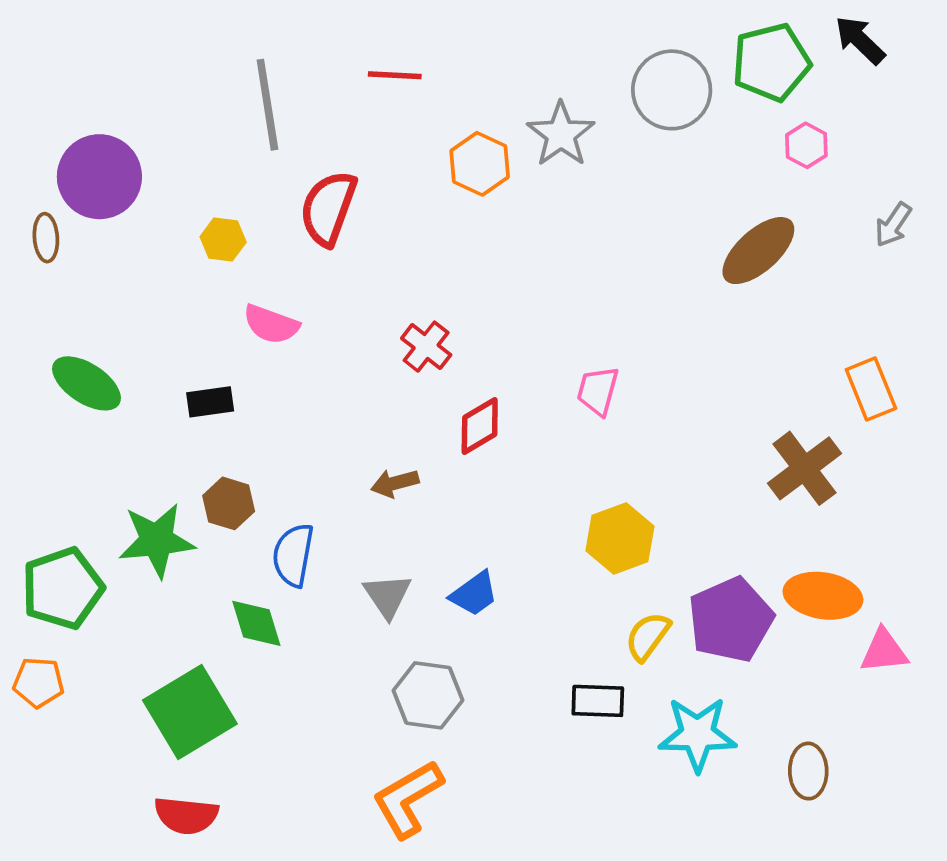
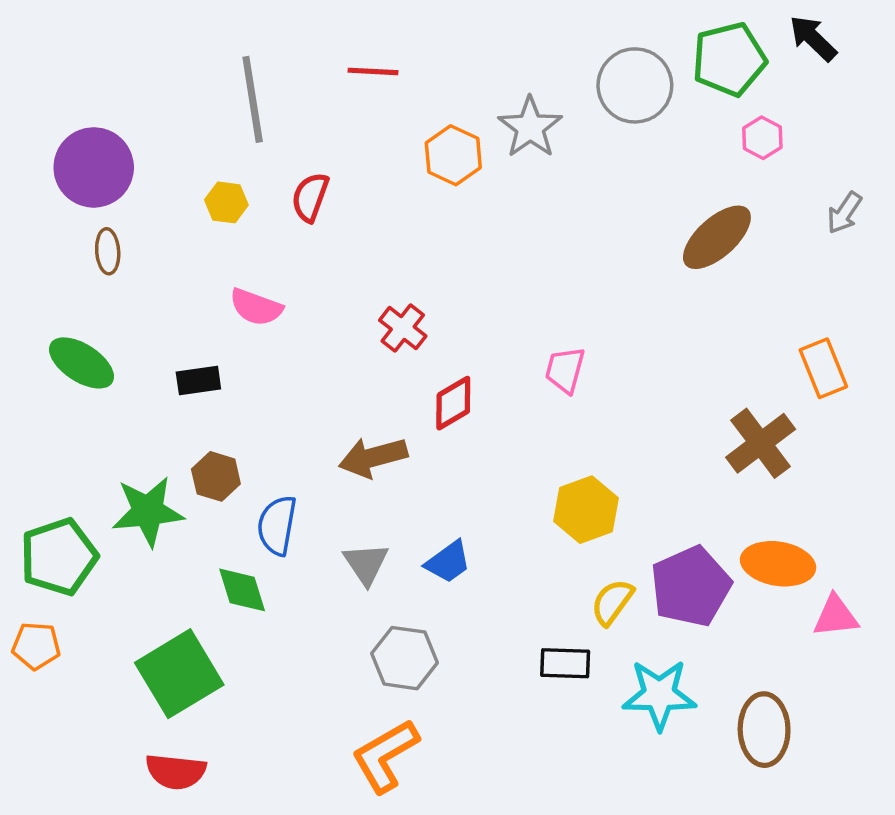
red semicircle: (328, 208) -> (310, 197), size x0.7
brown ellipse: (46, 238) -> (108, 251), moved
yellow hexagon: (223, 239) -> (226, 202), moved
brown arrow: (395, 483) -> (373, 457), size x1.5
brown ellipse: (808, 771) -> (764, 730), size x1.4

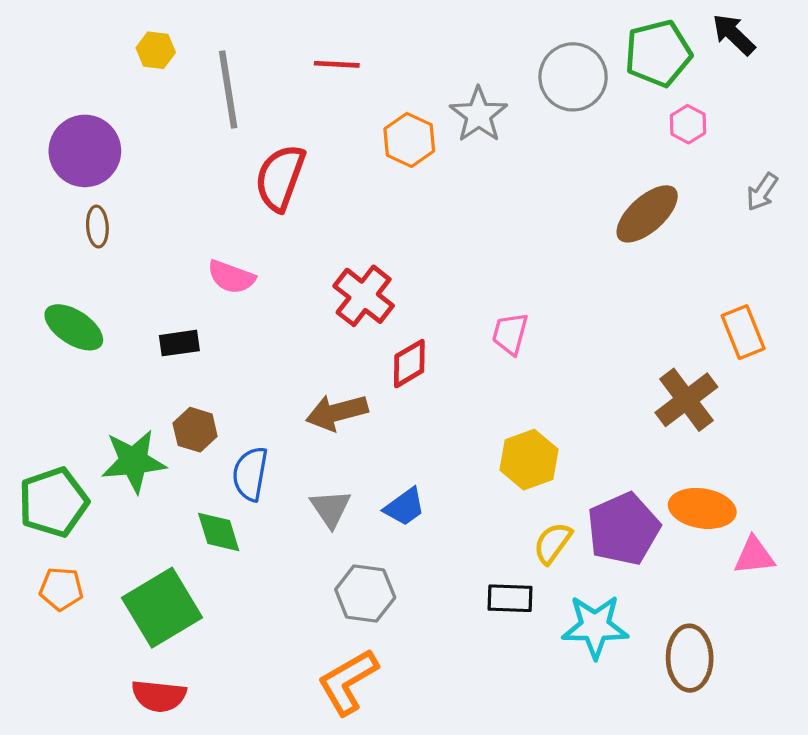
red semicircle: (310, 197) -> (280, 178), size x1.5
yellow hexagon: (226, 202) -> (156, 50), moved
red cross: (403, 328) -> (364, 296), size x1.4
orange pentagon: (36, 646) -> (61, 589), moved

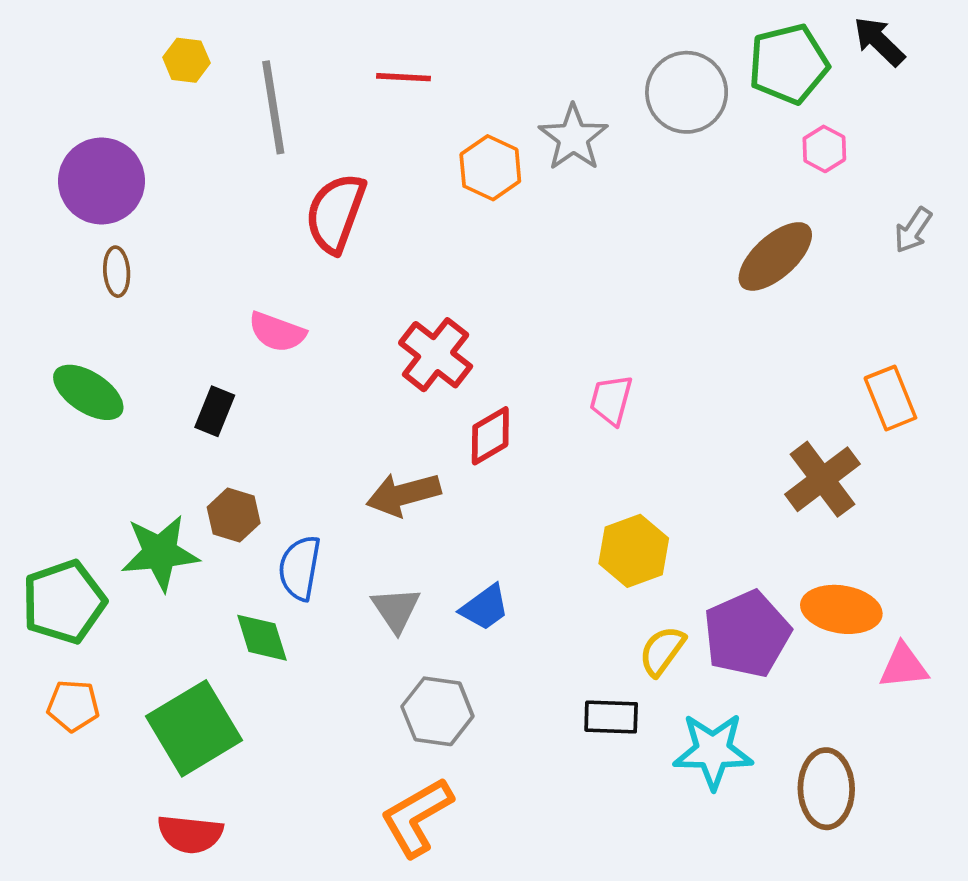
black rectangle: (179, 343) -> (215, 411), turned -60

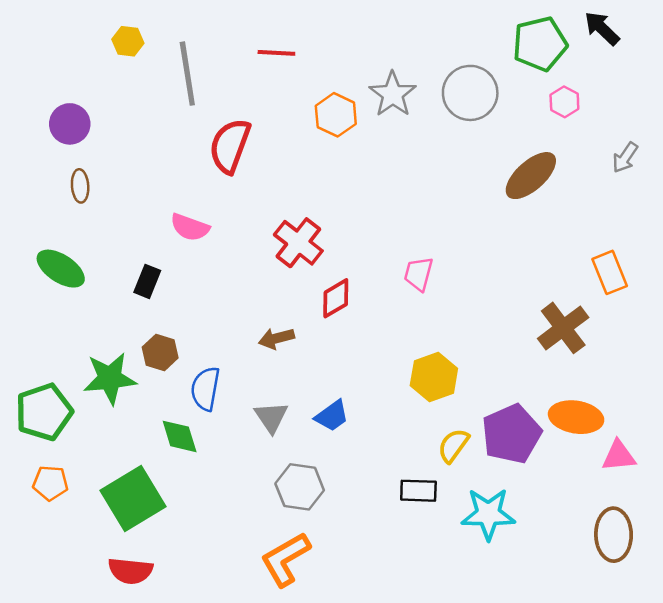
gray circle: (687, 92) -> (470, 93), moved
purple circle: (102, 181) -> (70, 124), size x0.7
brown arrow: (403, 494) -> (276, 338), size x0.7
brown ellipse: (826, 789) -> (614, 535), moved

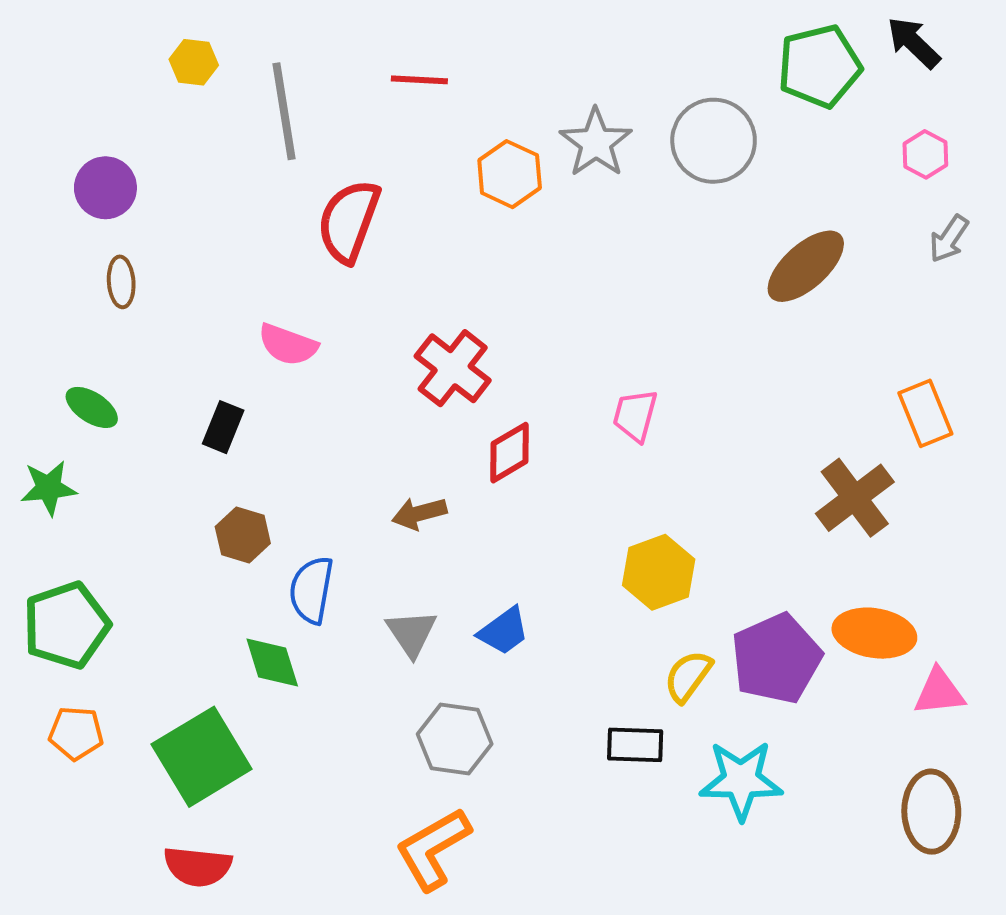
pink hexagon: (564, 102) -> (925, 154), moved
green ellipse: (61, 269) -> (92, 407), size x0.7
green star: (110, 378) -> (49, 488), moved, size x0.7

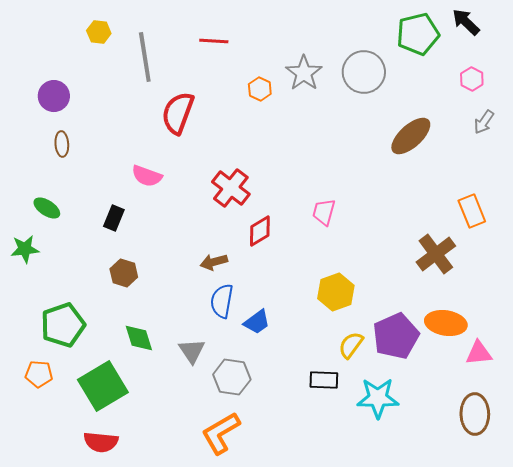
orange hexagon: (510, 174) -> (260, 89), size x0.7
blue semicircle: (311, 590) -> (222, 301), moved
green pentagon: (66, 625) -> (63, 325), moved
gray triangle: (411, 633) -> (192, 351), moved

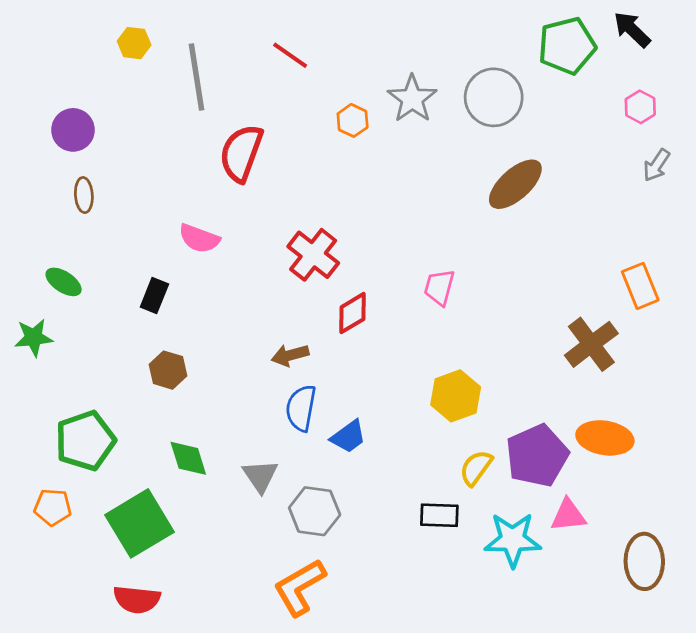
red line: (214, 41) -> (290, 55), turned 32
brown ellipse: (411, 136) -> (515, 184), moved
pink triangle: (479, 353) -> (568, 515), moved

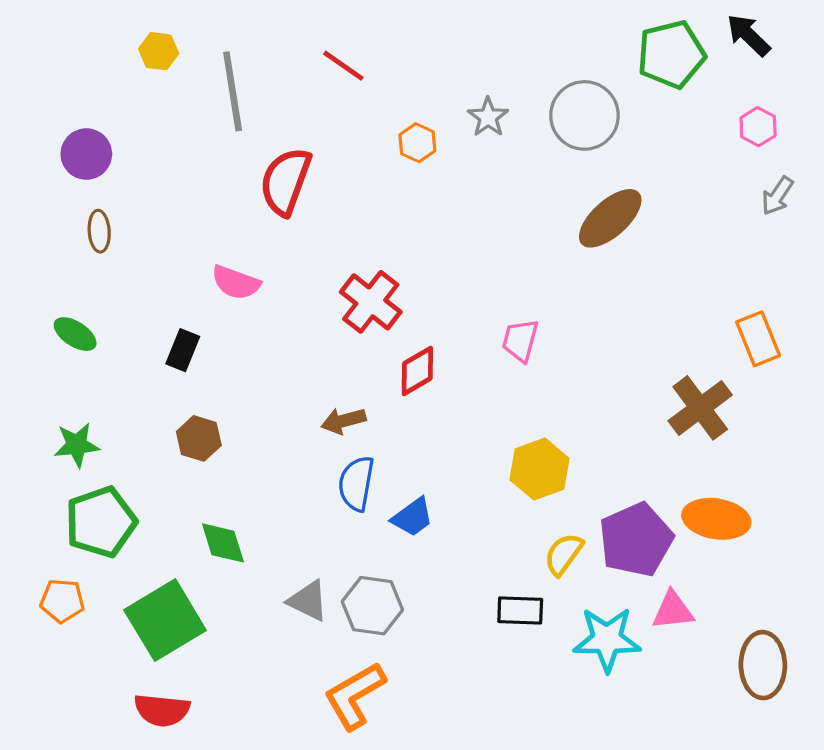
gray star: (412, 99) -> (488, 117), size x0.7
green star: (34, 338) -> (77, 445), moved
gray triangle: (260, 476) -> (308, 601), moved, turned -30

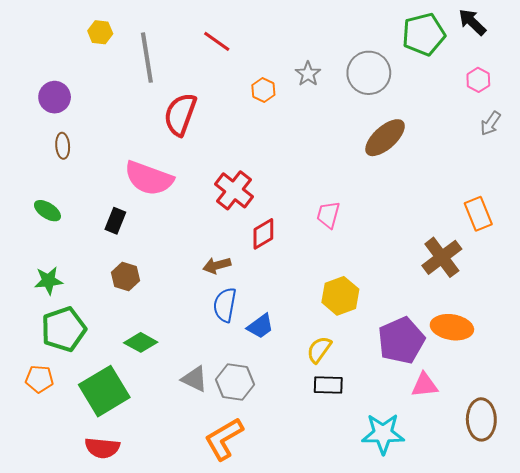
pink semicircle: (236, 283) -> (149, 178), size x1.6
green diamond: (223, 543) -> (141, 342), turned -44
yellow semicircle: (564, 554) -> (319, 350), moved
cyan star: (607, 639) -> (383, 434), moved

